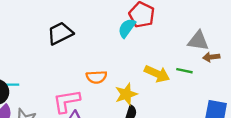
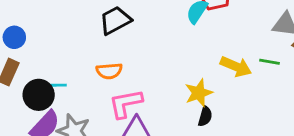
orange semicircle: (96, 77) -> (109, 71), moved

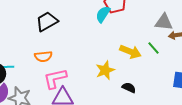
green line: (270, 62) -> (153, 48), turned 40
black semicircle: (205, 116) -> (129, 88), moved, turned -80

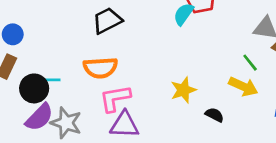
yellow arrow: (130, 52) -> (243, 87), moved
orange semicircle: (43, 56) -> (100, 68), size x1.4

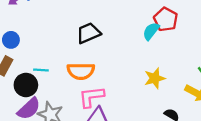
cyan line: (51, 80) -> (41, 70), moved
yellow star: (183, 90) -> (155, 78), moved

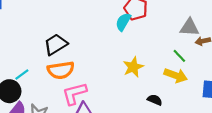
black trapezoid: (88, 33) -> (56, 44), moved
cyan line: (41, 70) -> (22, 75), turned -32

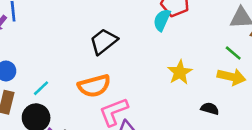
black trapezoid: (56, 44) -> (104, 41), moved
cyan line: (22, 75) -> (41, 88), moved

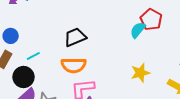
black trapezoid: (104, 41) -> (75, 37), moved

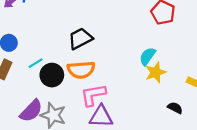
cyan semicircle: (138, 30) -> (147, 56), moved
black circle: (24, 77) -> (52, 75), moved

